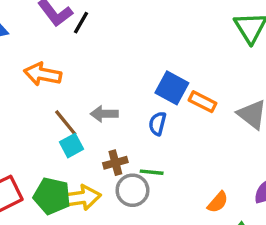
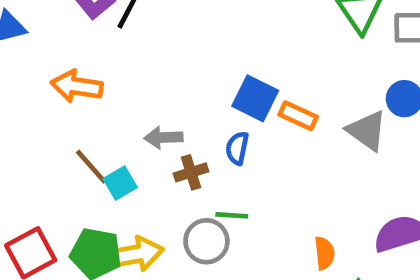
brown line: (66, 123) -> (91, 167), moved
brown cross: (115, 163) -> (191, 172), moved
orange semicircle: (218, 202) -> (324, 253), turned -45

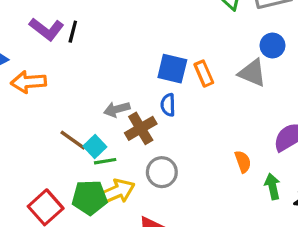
orange arrow: (77, 86) -> (29, 82), moved
orange rectangle: (298, 116) -> (204, 74), turned 55
brown cross: (191, 172) -> (141, 128), size x1.4
green line: (232, 215) -> (105, 161), moved

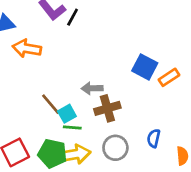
orange rectangle: (204, 74) -> (169, 77), turned 66
blue semicircle: (168, 105) -> (154, 138), moved

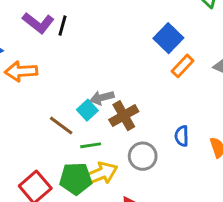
blue square: (145, 67) -> (168, 38), moved, turned 30
cyan square: (67, 114) -> (87, 110), moved

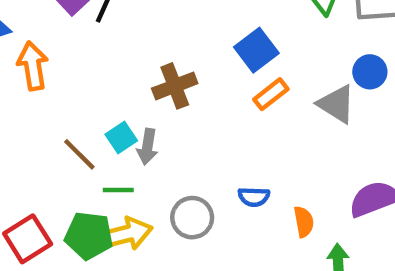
orange arrow: (21, 71) -> (33, 66), turned 76
gray arrow: (102, 98) -> (147, 147), moved, turned -75
brown cross: (124, 116) -> (175, 86), moved
blue semicircle: (182, 136) -> (254, 197), turned -96

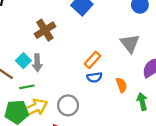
orange rectangle: (271, 94) -> (93, 60), moved
gray triangle: (336, 104) -> (130, 43), moved, turned 30
gray circle: (192, 218) -> (68, 105), moved

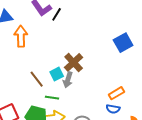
brown cross: (45, 30) -> (74, 62), moved, turned -30

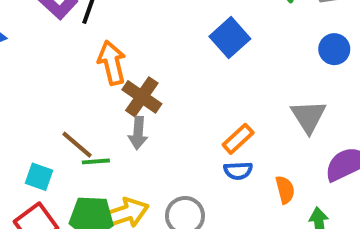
orange arrow: (21, 36) -> (112, 63), moved
cyan square: (57, 74) -> (39, 177), moved, turned -32
green line: (52, 98) -> (96, 161), moved

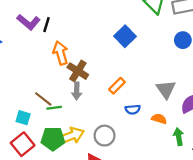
gray triangle: (308, 117) -> (166, 89), moved
orange rectangle: (238, 139) -> (117, 86), moved
orange semicircle: (285, 190) -> (159, 119), turned -56

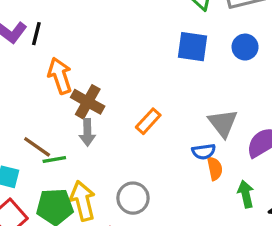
blue square: (125, 36) -> (192, 47), moved, turned -35
blue semicircle: (133, 109) -> (204, 152), moved
orange semicircle: (159, 119) -> (215, 168), turned 64
yellow arrow: (71, 136) -> (83, 201), turned -80

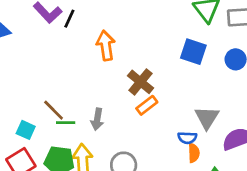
orange arrow: (60, 76) -> (106, 45), moved
brown cross: (88, 102) -> (141, 82), moved
gray arrow: (87, 132) -> (97, 119), moved

